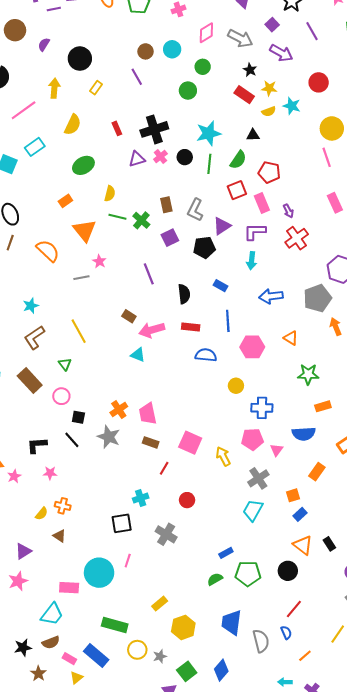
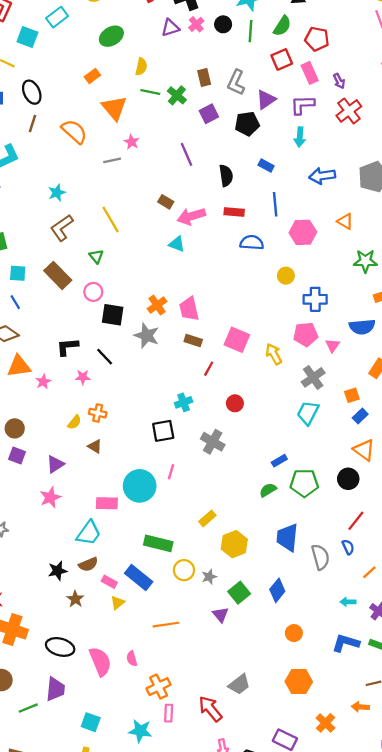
black square: (78, 417) -> (113, 315), size x1.5
black line: (72, 440) -> (105, 357), moved

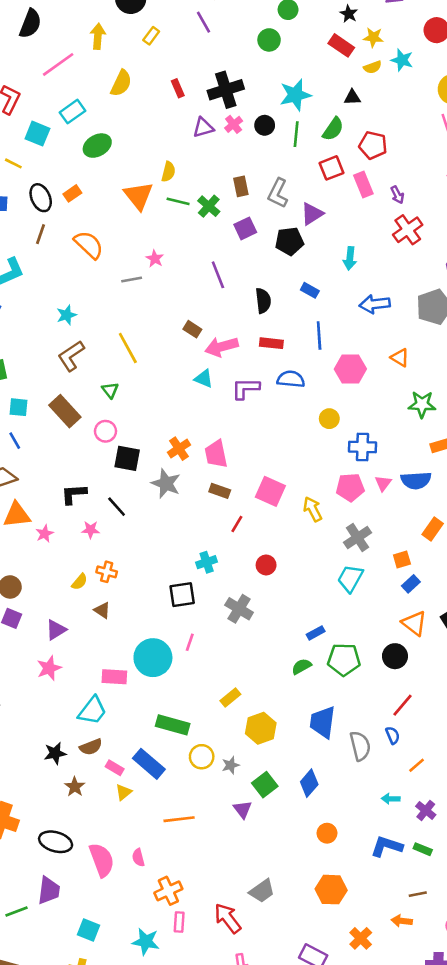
green ellipse: (111, 36) -> (97, 146), moved
orange rectangle: (92, 76) -> (72, 193), moved
purple L-shape: (302, 105) -> (246, 388), moved
orange triangle: (114, 108) -> (138, 196), moved
pink triangle: (333, 346) -> (383, 483), moved

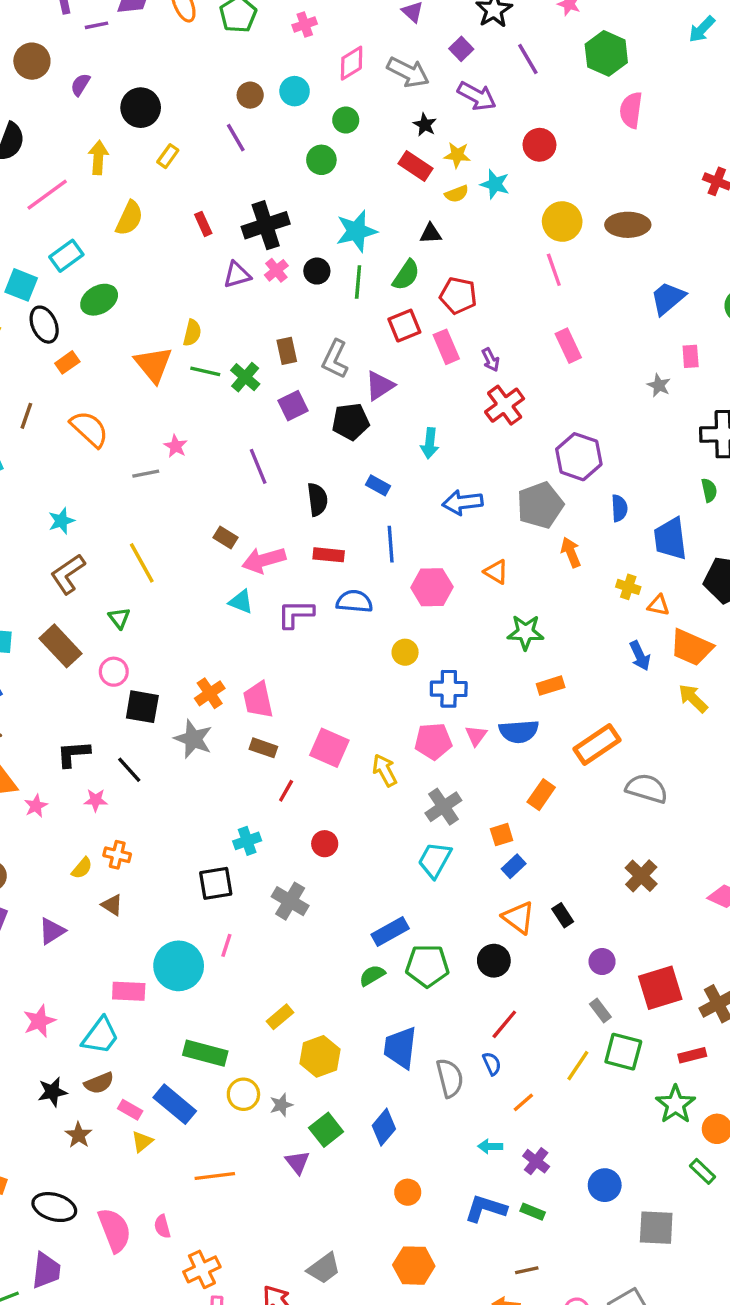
black ellipse: (41, 198) -> (44, 325), moved
blue rectangle: (316, 633) -> (390, 932), size x1.5
pink star: (49, 668) -> (39, 1021), moved

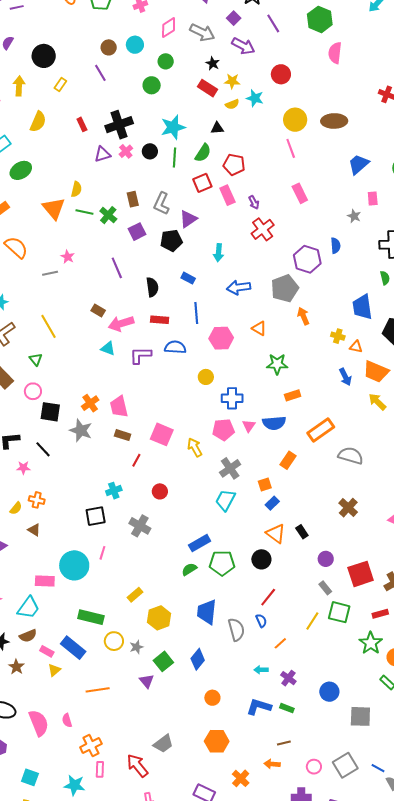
blue semicircle: (619, 508) -> (336, 246), moved

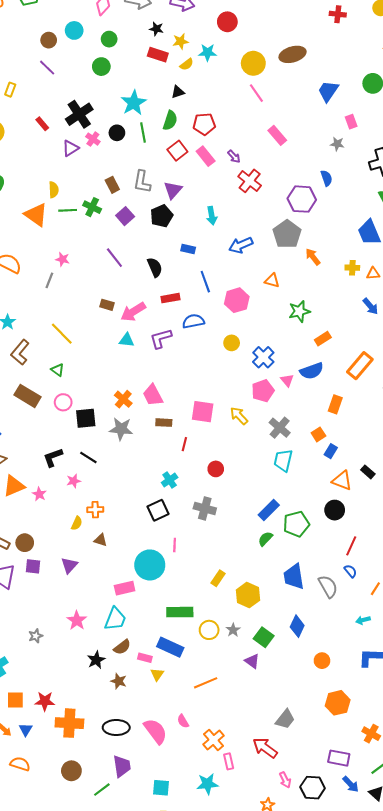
gray line: (50, 273) -> (49, 280), turned -42
blue cross: (232, 398) -> (263, 357), turned -30

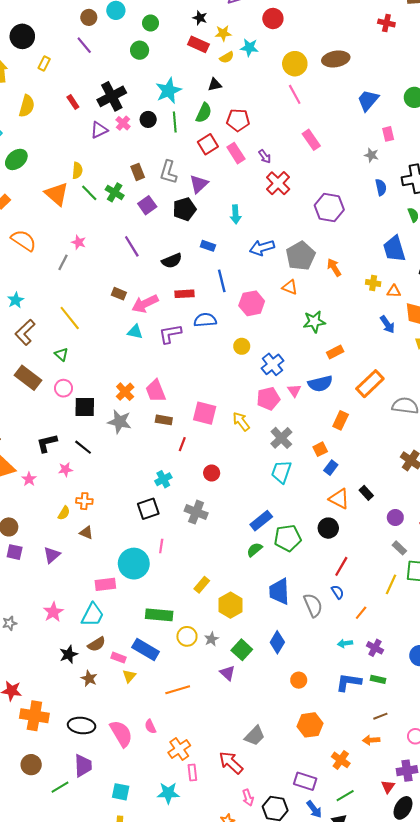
blue semicircle: (326, 178) -> (381, 187), moved
green line: (68, 210) -> (89, 193), turned 42
gray pentagon: (287, 234) -> (301, 256), moved
black semicircle: (155, 267) -> (172, 261), turned 84

